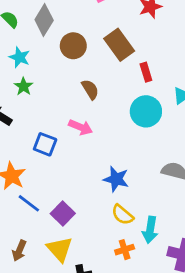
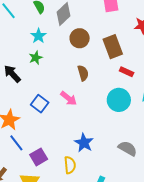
red rectangle: (146, 72) -> (127, 72), turned -64
yellow semicircle: (122, 215) -> (70, 165), moved, turned -150

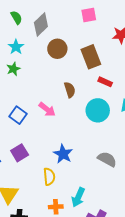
brown semicircle: (83, 73) -> (70, 90), moved
purple square: (39, 157) -> (20, 153), moved

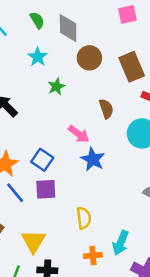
gray diamond: (41, 24) -> (68, 28), turned -45
green star: (13, 69) -> (56, 86), moved
blue square: (18, 115) -> (42, 160), moved
purple square: (20, 153) -> (46, 189), turned 30
blue star: (63, 154) -> (93, 159), moved

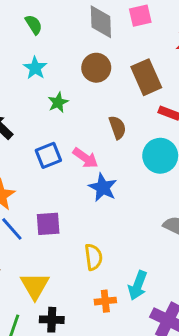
gray diamond: (68, 28) -> (101, 22), moved
blue square: (42, 160) -> (48, 155), moved, turned 35

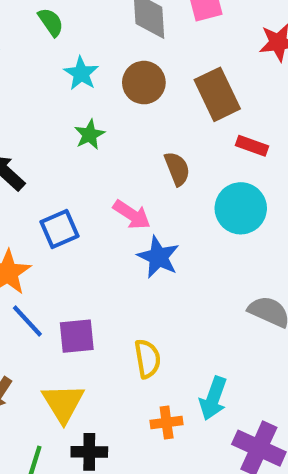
cyan star: (35, 68) -> (81, 73), moved
blue square: (48, 155) -> (59, 229), moved
purple square: (48, 224) -> (77, 336), moved

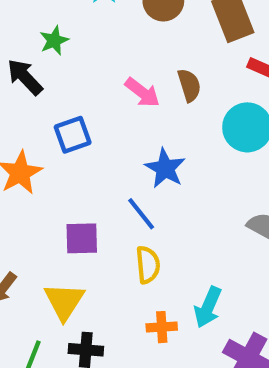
green star: (90, 135) -> (54, 40), moved
pink arrow: (132, 215) -> (142, 92), moved
blue line: (27, 321) -> (141, 214), moved

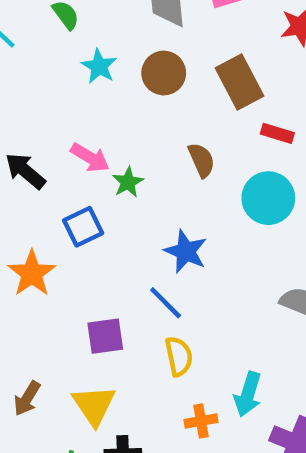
green star: (54, 40) -> (128, 182), moved
pink arrow: (142, 92) -> (90, 158), moved

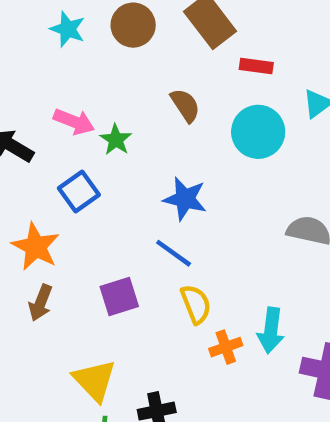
brown arrow: (27, 398) -> (40, 303), moved
yellow triangle: (94, 405) -> (95, 380), moved
orange cross: (201, 421) -> (226, 347), moved

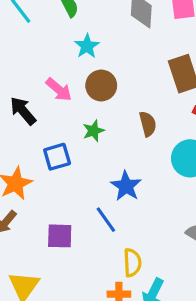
brown circle: (133, 25) -> (101, 85), moved
pink arrow: (74, 122) -> (59, 90), moved
yellow semicircle: (196, 304) -> (132, 263), moved

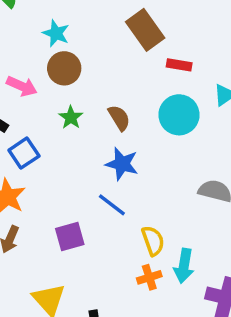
cyan star: (87, 46) -> (56, 33), moved
brown semicircle: (148, 124) -> (119, 118), moved
blue square: (57, 157) -> (24, 153), moved

